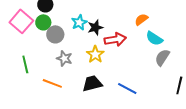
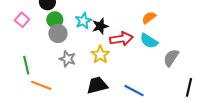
pink square: (21, 21) -> (22, 20), size x0.6
green circle: (43, 22) -> (55, 20), moved
cyan semicircle: (154, 38) -> (149, 41), moved
orange line: (52, 83) -> (41, 85), moved

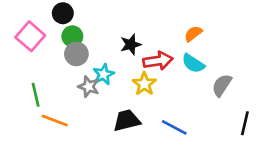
pink square: (22, 20) -> (30, 36), size x1.5
cyan star: (83, 21) -> (104, 74), moved
yellow star: (100, 55) -> (144, 84), moved

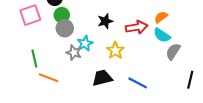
orange semicircle: (193, 34) -> (161, 17), moved
pink square: (30, 36) -> (30, 15), turned 30
red arrow: (158, 61) -> (137, 27), moved
cyan semicircle: (193, 63) -> (162, 35), moved

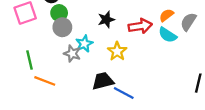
gray semicircle: (173, 52) -> (188, 22), moved
blue line: (138, 83) -> (124, 93), moved

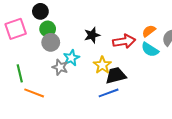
black trapezoid: (103, 81) -> (116, 75), moved
blue line: (124, 93) -> (109, 93), moved, turned -48

